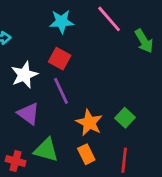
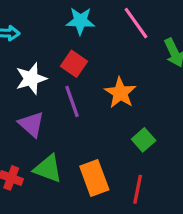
orange star: (89, 123) -> (120, 93), moved
orange rectangle: (86, 154) -> (94, 178), size x1.5

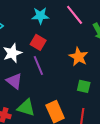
orange star: (120, 93) -> (79, 57), moved
green square: (144, 140) -> (84, 86), turned -32

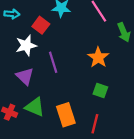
red square: (38, 42) -> (41, 25), moved

